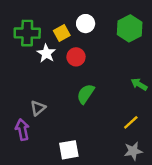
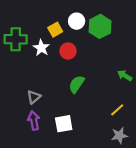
green hexagon: (130, 28) -> (100, 26), moved
green cross: (27, 33) -> (16, 39), moved
purple arrow: (22, 130) -> (34, 121), moved
white square: (69, 150) -> (64, 124), moved

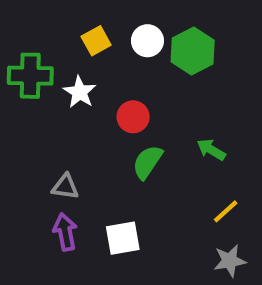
yellow square: (55, 30) -> (96, 41), moved
red circle: (68, 51) -> (133, 117), moved
green arrow: (125, 76) -> (211, 150), moved
gray triangle: (34, 97) -> (65, 187), turned 48

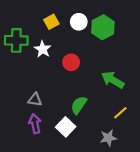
green arrow: (211, 150) -> (113, 80), size x1.5
green semicircle: (147, 162) -> (79, 105), moved
white square: (123, 238) -> (66, 127), turned -36
gray star: (230, 261) -> (108, 138), moved

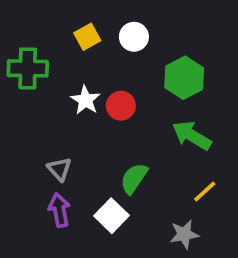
green hexagon: (103, 27) -> (184, 78), moved
white star: (43, 49) -> (85, 100), moved
gray triangle: (35, 100) -> (59, 169), turned 40

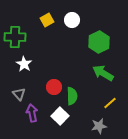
white star: (85, 100) -> (24, 64), moved
red circle: (121, 106) -> (54, 87), moved
gray triangle: (59, 169) -> (19, 94), moved
green semicircle: (134, 178) -> (72, 96), turned 144

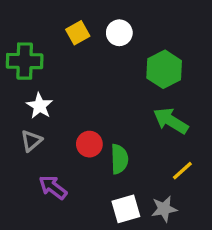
gray triangle: (19, 94) -> (31, 141), moved, turned 32
purple arrow: (32, 113) -> (53, 187), turned -42
white square: (60, 116) -> (126, 209), moved, turned 30

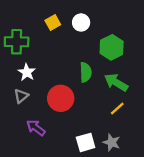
red circle: (89, 144) -> (61, 98), size x1.5
green semicircle: (119, 159) -> (86, 72), moved
yellow line: (182, 171) -> (117, 108), moved
gray star: (164, 209) -> (112, 142), turned 30

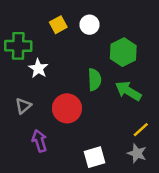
white star: (27, 72) -> (38, 68), moved
yellow line: (117, 108) -> (141, 130), moved
purple arrow: (36, 128) -> (40, 141), turned 36
gray star: (112, 142) -> (137, 153), moved

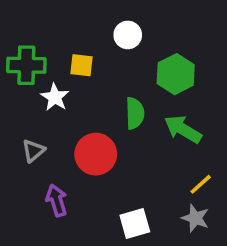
yellow square: (58, 25) -> (81, 65), moved, turned 35

